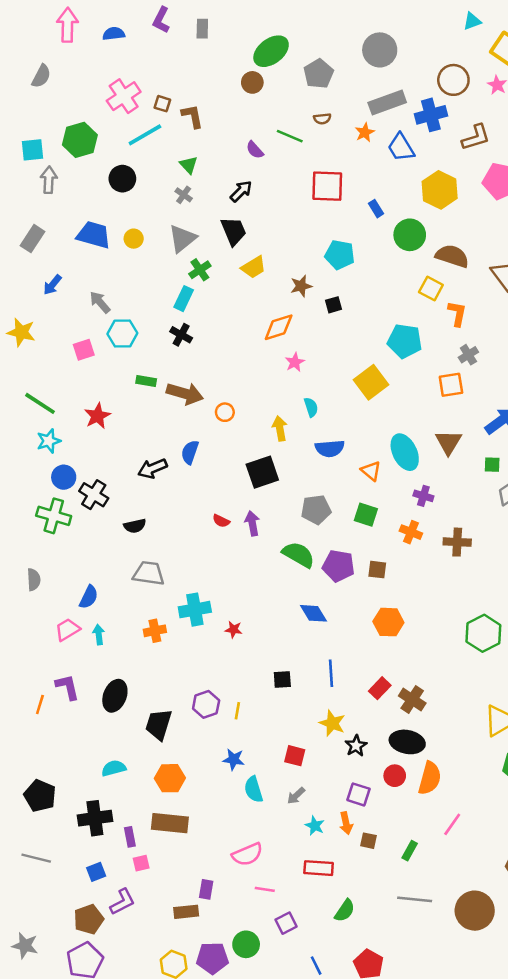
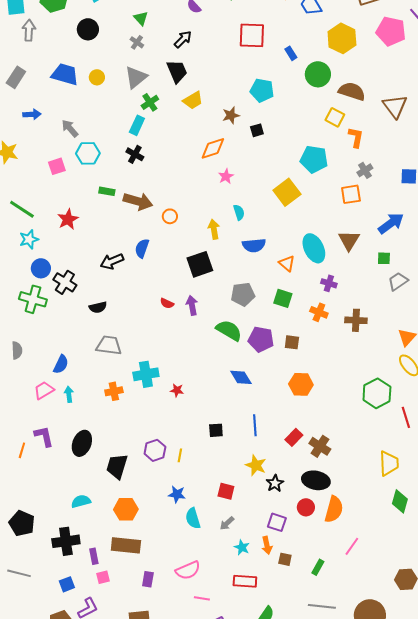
blue arrow: (52, 285) -> (32, 114), turned -132
purple rectangle: (206, 889) -> (148, 579), moved

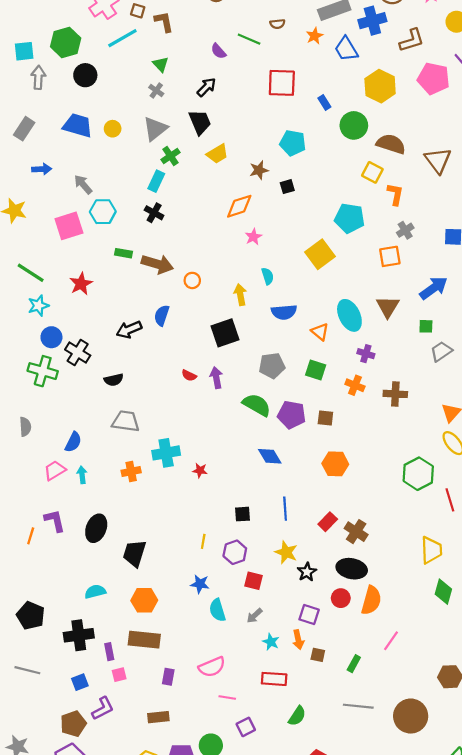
black circle: (88, 29) -> (85, 75), moved
pink square: (57, 166) -> (69, 226), size x1.5
purple hexagon: (155, 450) -> (235, 552), moved

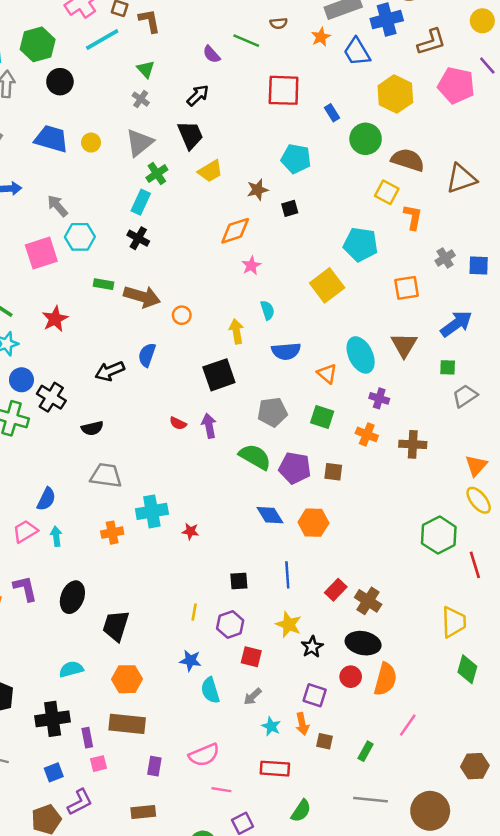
brown triangle: (438, 160) -> (461, 179), turned 48
gray cross: (405, 230) -> (445, 258), moved
orange hexagon: (335, 464) -> (313, 523), moved

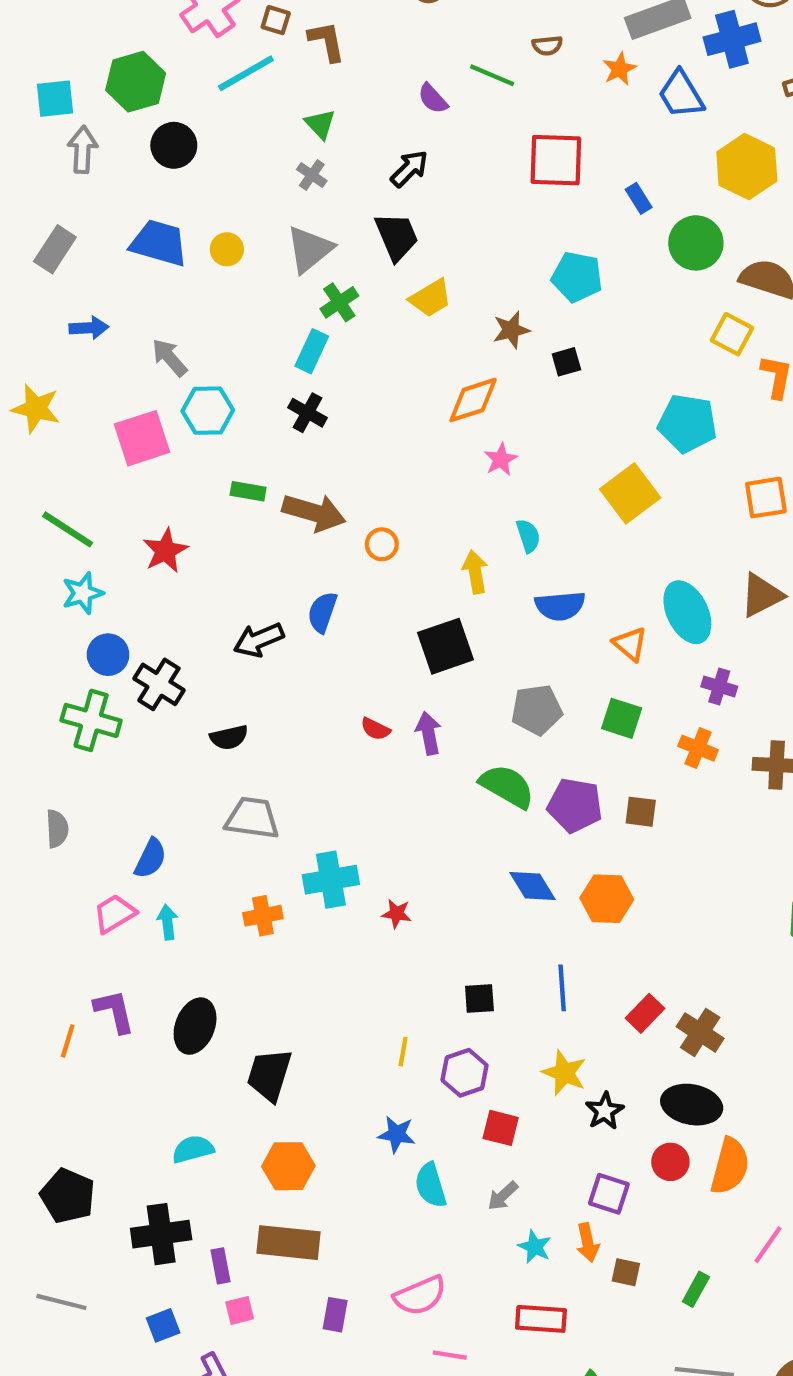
brown triangle: (404, 345) -> (762, 595), turned 32

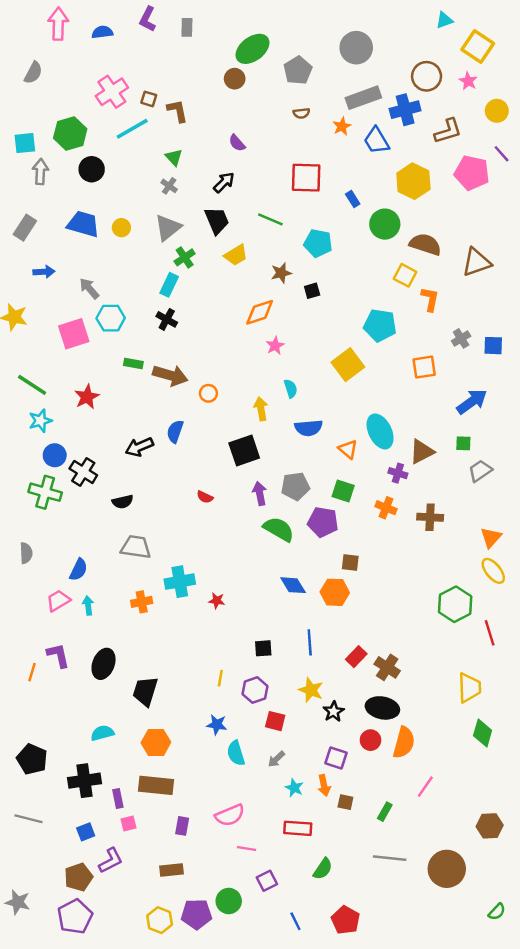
green line: (492, 75) -> (270, 219), moved
brown triangle: (762, 595) -> (422, 452), moved
purple arrow: (428, 733) -> (260, 493), moved
purple pentagon: (575, 805) -> (323, 522), moved
brown square: (641, 812) -> (350, 563), moved

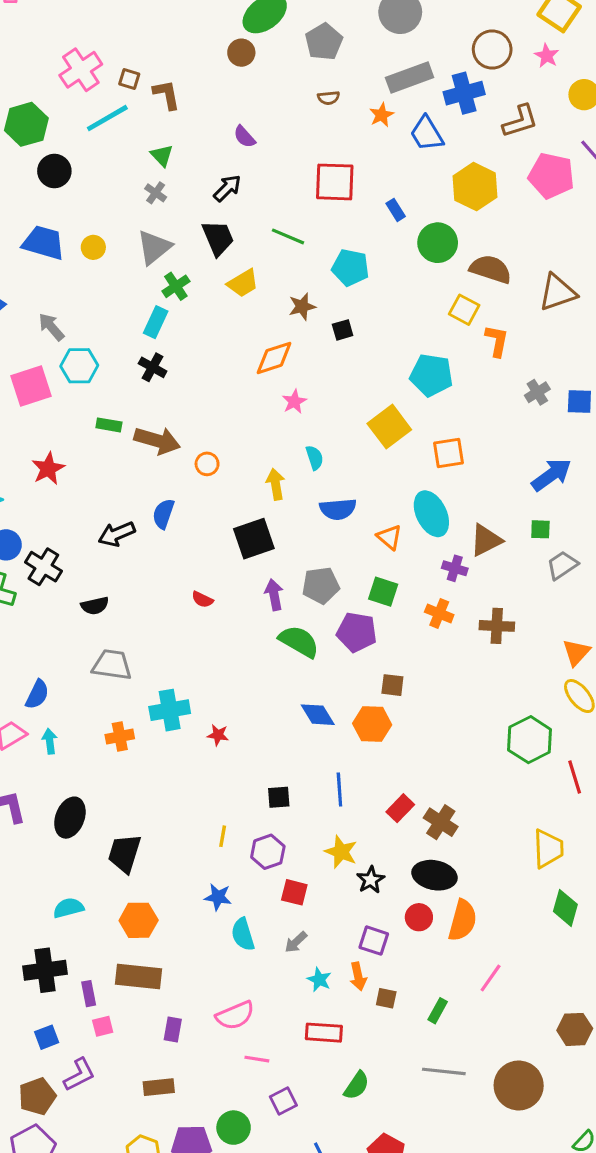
orange square: (424, 367) -> (449, 453), moved

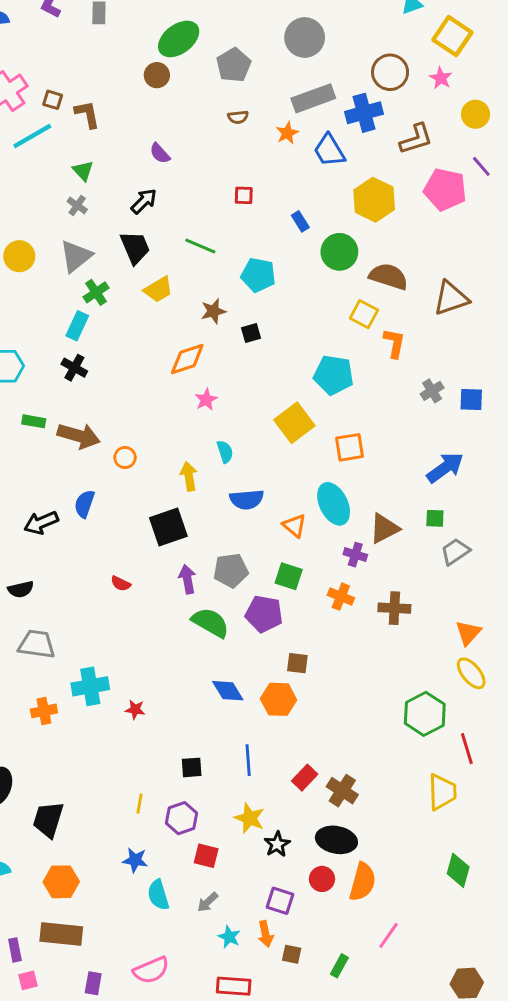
red square: (335, 182) -> (244, 195), size x0.5
yellow circle: (93, 247) -> (19, 256), size x1.4
yellow trapezoid: (548, 849) -> (442, 792), moved

